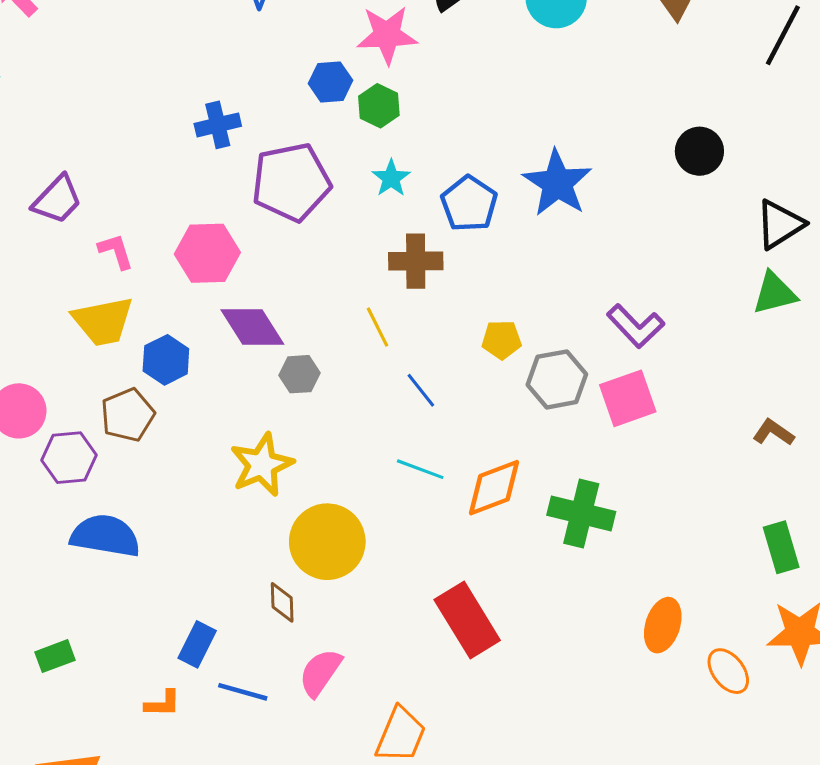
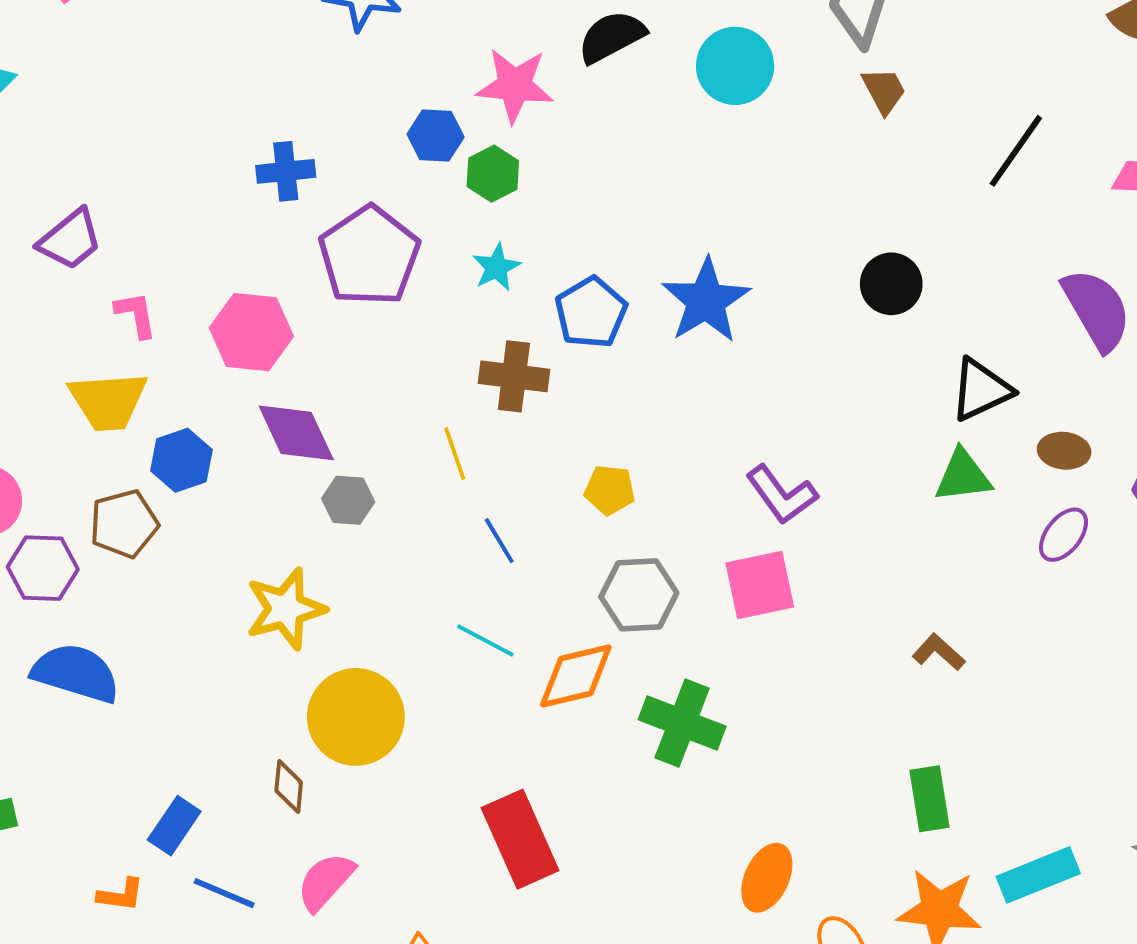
purple pentagon: (291, 182) -> (369, 256), turned -30
gray hexagon: (557, 379) -> (639, 595), moved

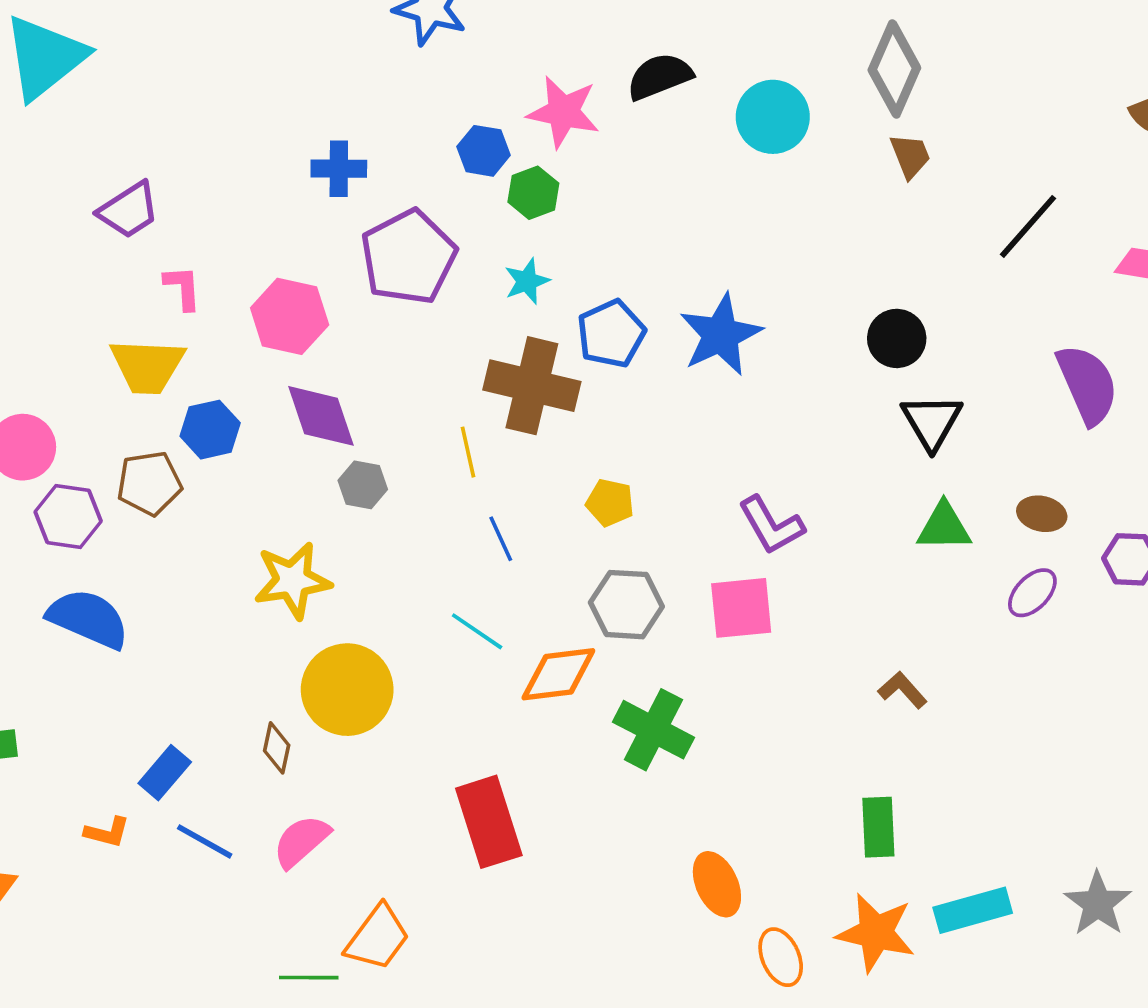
brown cross: (514, 376) -> (532, 386), size x1.4
black triangle: (981, 390) -> (932, 422), moved, turned -42
orange ellipse: (767, 878) -> (717, 884), turned -56

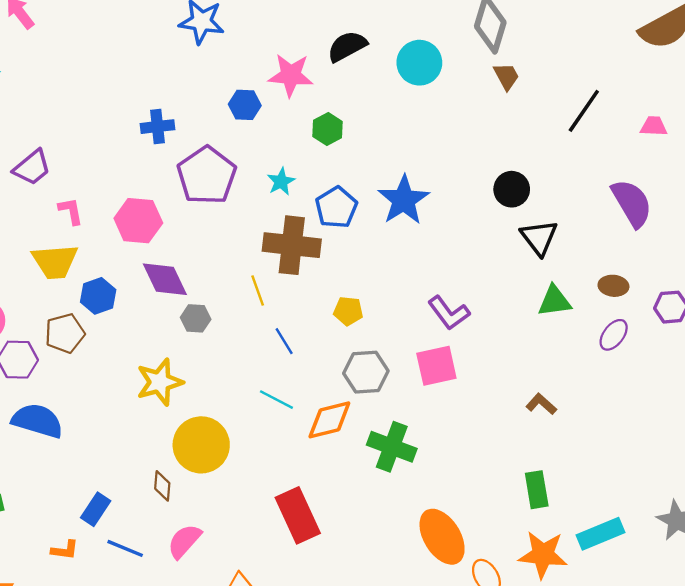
green hexagon: (533, 193) -> (328, 129), moved
orange ellipse: (717, 884) -> (442, 537), size x1.4

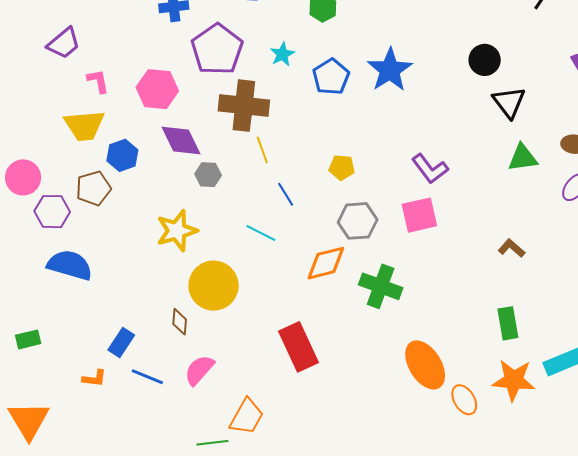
brown cross: (292, 245) -> (244, 106), moved
cyan line: (276, 400) -> (261, 233), moved

